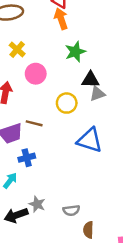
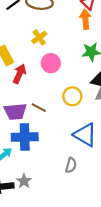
blue cross: (27, 158) -> (25, 137), size x1.6
gray semicircle: (71, 210) -> (71, 165), moved, turned -80

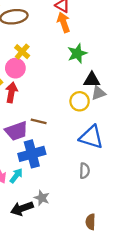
pink circle: (51, 63) -> (15, 68), moved
yellow circle: (72, 96) -> (80, 101), moved

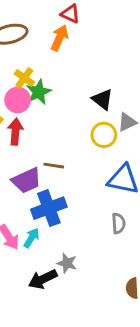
orange arrow: (64, 22) -> (59, 38), moved, turned 48
green star: (77, 53) -> (39, 92), moved
black triangle: (92, 80) -> (102, 99), moved, turned 42

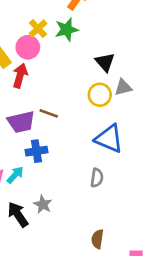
green star: (39, 92) -> (67, 30), moved
blue cross: (49, 208) -> (36, 151), size x0.7
black arrow: (43, 279) -> (18, 215), turned 70

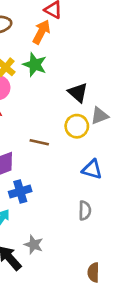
green star: (67, 30) -> (35, 65), turned -30
brown line: (49, 113) -> (39, 142), moved
blue triangle: (109, 139) -> (92, 169), size x0.7

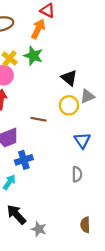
blue triangle: (92, 169) -> (82, 140), turned 42
gray star: (34, 245) -> (39, 229), moved

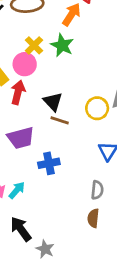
black triangle: (69, 78) -> (53, 102), moved
blue cross: (24, 160) -> (49, 163), moved
brown semicircle: (85, 225) -> (93, 218), moved

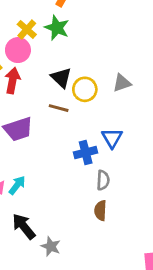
black triangle: (53, 102) -> (61, 78), moved
yellow circle: (97, 108) -> (85, 89), moved
blue cross: (49, 163) -> (86, 152), moved

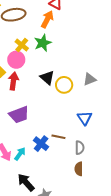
green star: (57, 28) -> (43, 43), turned 30
brown line: (59, 108) -> (58, 137), moved
blue cross: (86, 152) -> (41, 144), moved, turned -35

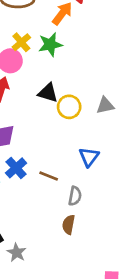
black triangle: (47, 78) -> (48, 93), turned -35
blue cross: (41, 144) -> (16, 168), moved

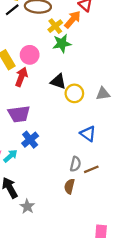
yellow cross: (21, 42) -> (55, 26), moved
blue triangle: (89, 157) -> (88, 134), turned -35
brown line: (49, 176) -> (91, 169), moved, turned -48

